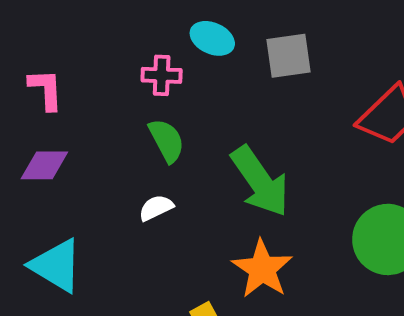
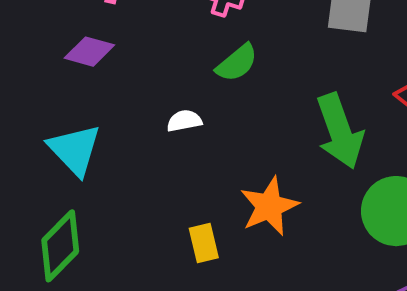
green semicircle: (167, 140) -> (237, 63), moved, turned 63
green arrow: (260, 181) -> (340, 131), moved

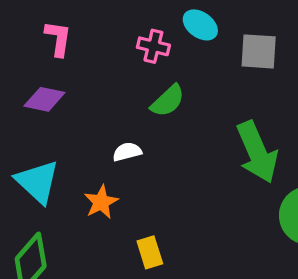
orange star: (269, 206) -> (101, 202), moved, size x0.7

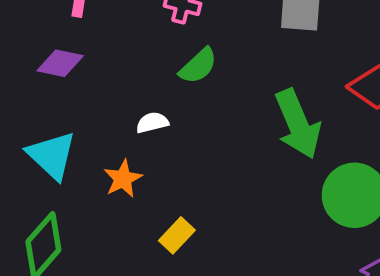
yellow rectangle: (150, 252) -> (177, 235), turned 60

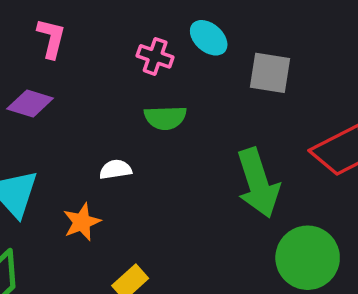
green semicircle: (198, 66) -> (165, 118), turned 36

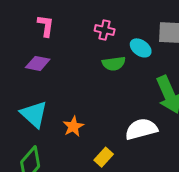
cyan ellipse: (209, 38) -> (141, 48), moved
white semicircle: (115, 169) -> (141, 129), moved, size x1.8

